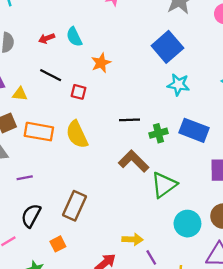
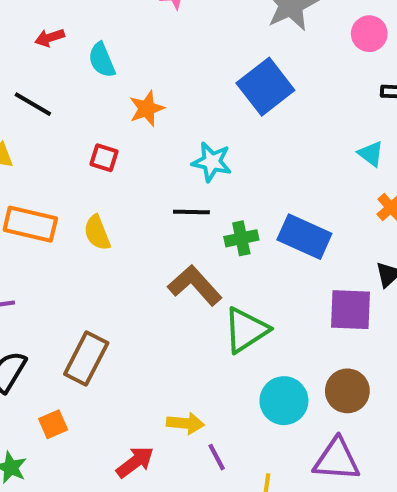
red arrow: (47, 38) -> (50, 38), moved
black line: (51, 75) -> (33, 104), moved
cyan star: (178, 85) -> (212, 162), moved
yellow semicircle: (77, 134) -> (97, 233), size x0.7

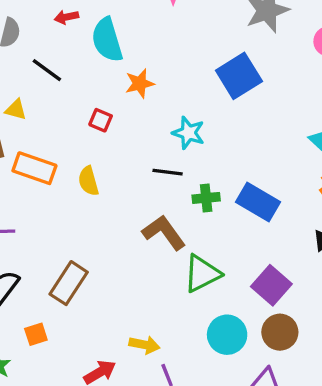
cyan semicircle: (102, 60) -> (107, 40), size x1.5
purple square: (350, 310) -> (271, 285), moved, turned 33

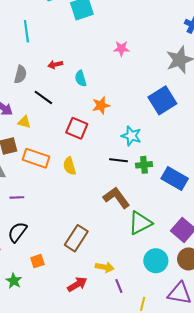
cyan semicircle: (107, 40) -> (81, 79), size x0.6
red square: (101, 120) -> (77, 128), size x1.5
green cross: (206, 198) -> (144, 165), moved
brown rectangle: (69, 283) -> (76, 238), moved

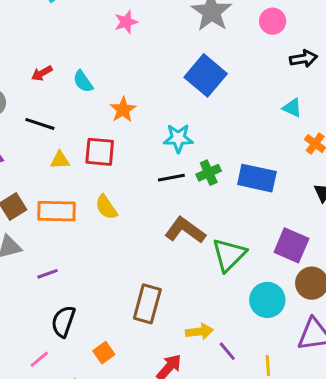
yellow triangle: (24, 122) -> (60, 160), moved

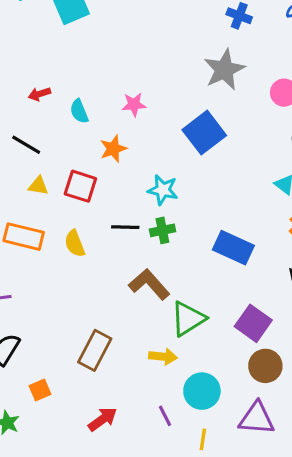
pink star: (126, 22) -> (134, 104), moved
green cross: (209, 173) -> (162, 230), moved
black line: (171, 178) -> (125, 227), moved
cyan circle: (267, 300) -> (202, 391), moved
yellow arrow: (199, 332) -> (163, 357), moved

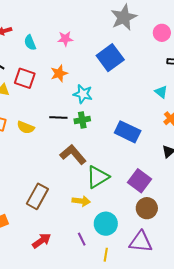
orange star: (113, 149) -> (59, 73), moved
red square: (80, 186) -> (25, 78), moved
yellow semicircle: (75, 244) -> (26, 127), turned -48

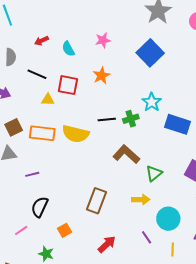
cyan star: (83, 94) -> (152, 102), moved, turned 30
yellow semicircle: (26, 127) -> (76, 134), size x1.5
green triangle: (98, 177) -> (154, 173), size x0.7

